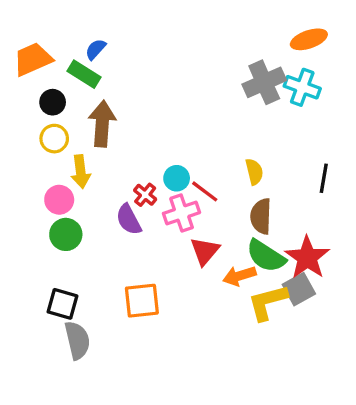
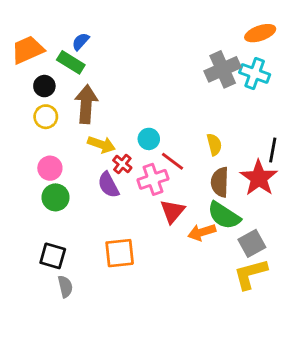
yellow arrow: (81, 172) -> (101, 145), moved, turned -64
cyan circle: (177, 178) -> (149, 139), moved
red star: (307, 258) -> (259, 178), moved
yellow L-shape: (268, 302) -> (250, 274), moved
gray semicircle: (77, 340) -> (65, 287), size x0.7

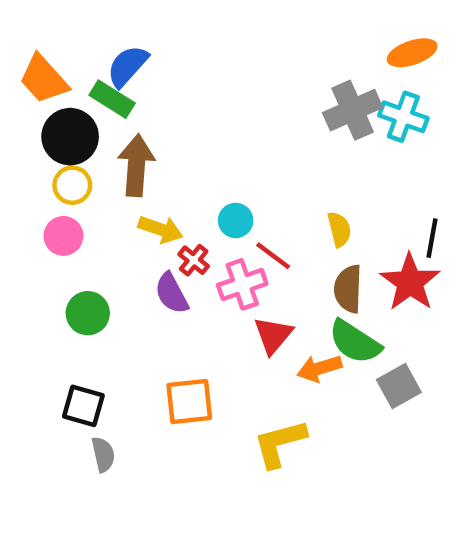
blue semicircle: (81, 41) -> (127, 66), size x1.5
orange trapezoid: (28, 50) -> (44, 79), turned -108
black circle: (44, 86) -> (70, 137), size x1.6
pink circle: (50, 168) -> (63, 236), moved
yellow L-shape: (250, 274) -> (280, 443), moved

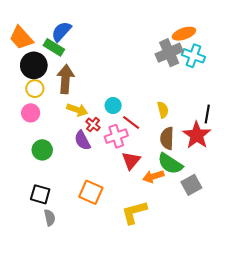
orange ellipse: (412, 53) -> (184, 34), moved
orange square: (189, 401) -> (91, 192), turned 30

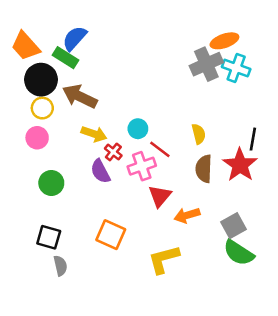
brown arrow: (66, 79) -> (80, 96), turned -68
green semicircle: (170, 164) -> (239, 253), moved

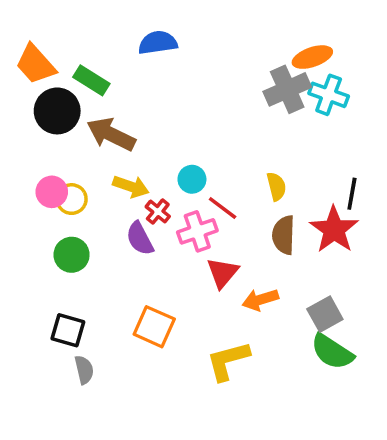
blue semicircle: (75, 38) -> (158, 43), moved, turned 40
yellow circle: (42, 108) -> (72, 199), moved

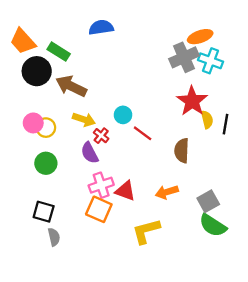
yellow semicircle: (276, 186) -> (207, 120), moved
red star: (334, 230) -> (192, 101), moved
pink cross: (197, 231) -> (101, 185), moved
red triangle: (223, 273) -> (125, 191), moved, turned -50

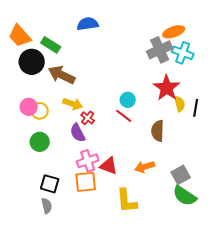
cyan circle: (123, 115) -> (128, 100), moved
orange square: (99, 209) -> (86, 182), turned -30
black square: (44, 212) -> (50, 184), moved
yellow L-shape: (146, 231) -> (127, 201), turned -80

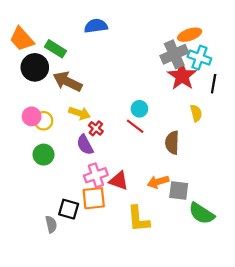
red star: (167, 88) -> (182, 76), moved
black line: (196, 108) -> (214, 84), moved
gray square: (181, 175) -> (179, 191), moved, turned 36
black square: (50, 184) -> (69, 209), moved

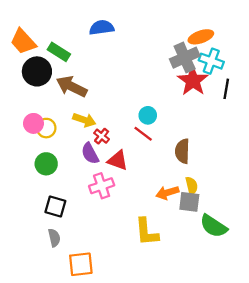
yellow semicircle: (196, 113) -> (192, 186), moved
red triangle: (119, 181) -> (118, 160), moved
orange square: (94, 198) -> (81, 264), moved
black square: (69, 209) -> (55, 207), moved

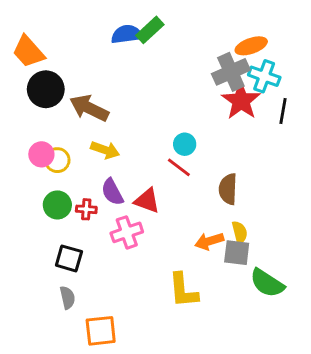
green rectangle: (59, 52) -> (150, 30), moved, turned -75
red cross: (102, 136) -> (86, 209), moved, turned -35

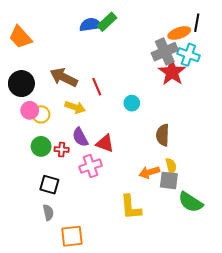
black circle: (46, 89) -> (21, 84), moved
black line: (283, 111) -> (197, 23), moved
red line: (179, 167) -> (97, 87), moved, turned 30

